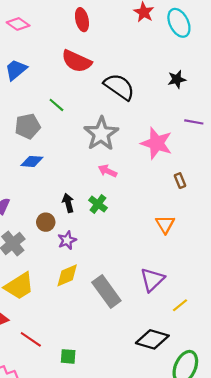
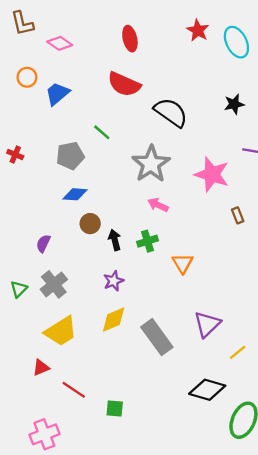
green cross: (98, 204) -> (147, 241), turned 36
brown circle: (46, 222) -> (90, 224), moved
orange triangle: (165, 224) -> (183, 263), moved

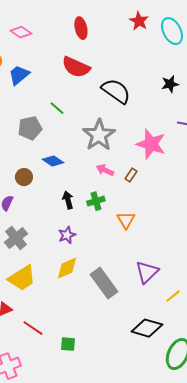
blue diamond: (75, 194) -> (53, 161), moved, turned 30
brown rectangle: (238, 215) -> (131, 175), moved, turned 56
brown circle: (90, 224) -> (24, 177), moved

